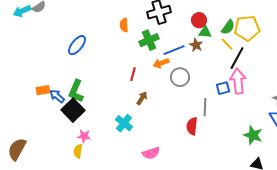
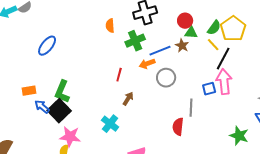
yellow pentagon: (247, 28) -> (233, 29), turned -30
blue ellipse: (77, 45) -> (47, 46), moved
blue arrow: (57, 96) -> (42, 107), moved
pink star: (84, 136) -> (70, 137), size x1.5

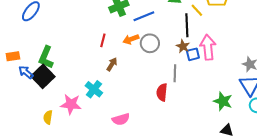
brown star: (182, 46) -> (183, 46), moved
black line: (223, 59) -> (187, 25), moved, turned -30
orange arrow: (147, 64) -> (131, 39), moved
pink star: (70, 137) -> (71, 104), moved

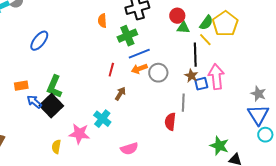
blue line: (144, 16) -> (139, 54), moved
green star: (223, 101) -> (219, 146), moved

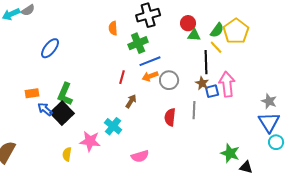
red semicircle: (170, 122) -> (170, 117), moved

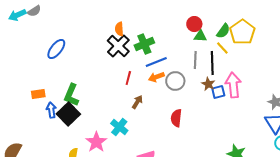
black cross: (148, 15) -> (118, 46), moved, turned -30
blue arrow: (45, 109) -> (51, 110), turned 42
gray line: (194, 110) -> (195, 60), moved
pink star: (90, 141) -> (96, 142), turned 30

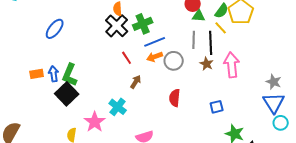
red line: (128, 78) -> (127, 58), turned -48
blue square: (218, 92) -> (217, 107), moved
blue arrow: (51, 110) -> (54, 74), moved

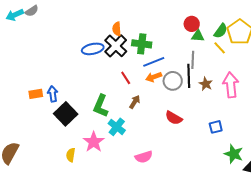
green cross: (143, 24) -> (142, 44), turned 30
blue ellipse: (55, 29) -> (93, 49), moved, turned 40
black line: (211, 43) -> (189, 76), moved
green L-shape: (70, 75) -> (101, 106), moved
red semicircle: (175, 98) -> (174, 118), turned -66

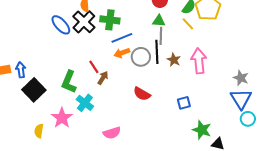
green triangle: (198, 36) -> (159, 21), moved
blue ellipse: (93, 49) -> (61, 25), turned 60
red line: (126, 78) -> (94, 67), moved

